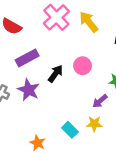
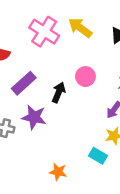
cyan rectangle: (70, 130) -> (98, 156), moved

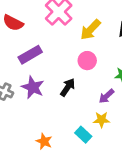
yellow arrow: (80, 28) -> (90, 30), moved, turned -95
black arrow: (59, 92) -> (68, 87), moved

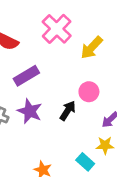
pink circle: (87, 61) -> (89, 92), moved

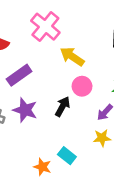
yellow arrow: (92, 48) -> (72, 56), moved, turned 85
cyan rectangle: (85, 162) -> (67, 156), moved

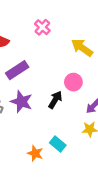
pink cross: (45, 27) -> (42, 27), size x0.6
yellow arrow: (72, 56) -> (82, 48), moved

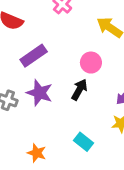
pink circle: (73, 82) -> (91, 63), moved
orange star: (35, 153) -> (37, 153), moved

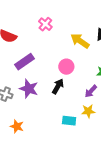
cyan rectangle: (84, 142) -> (69, 121), moved, turned -32
orange star: (37, 153) -> (17, 126), moved

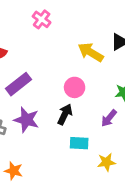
pink cross: (45, 24) -> (42, 19), moved
yellow star: (88, 111) -> (106, 162), moved
cyan rectangle: (69, 121) -> (79, 143), moved

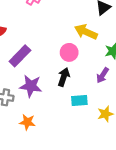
yellow arrow: (91, 52) -> (86, 32), moved
orange star: (14, 171) -> (27, 122), moved

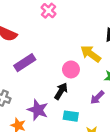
purple star: (31, 86) -> (38, 110), moved

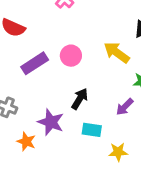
pink circle: (71, 69) -> (71, 56), moved

